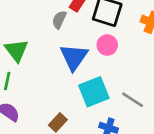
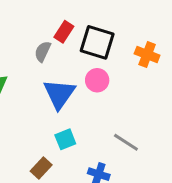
cyan square: (94, 92) -> (65, 139), moved, size x0.6

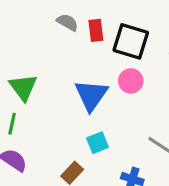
red rectangle: (64, 32) -> (96, 30), turned -40
gray semicircle: (43, 51) -> (67, 22), moved, turned 95

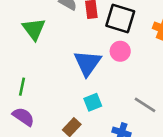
green triangle: (23, 87) -> (34, 29), moved

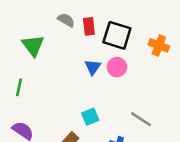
blue triangle: (87, 63) -> (93, 67), moved, size x0.6
green line: (22, 87) -> (19, 87), moved

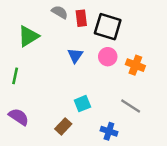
green triangle: (33, 45) -> (28, 36), turned 35
orange cross: (159, 45) -> (135, 65), moved
blue triangle: (93, 67) -> (75, 55), moved

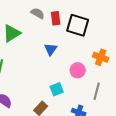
pink circle: (108, 57) -> (78, 70), moved
gray line: (131, 106) -> (97, 91), turned 72

